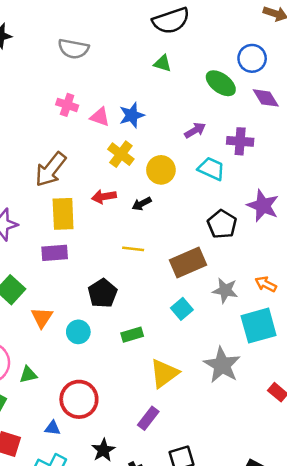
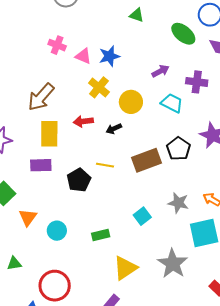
brown rectangle: (188, 262) -> (147, 160), moved
black pentagon: (103, 293) -> (79, 180), moved

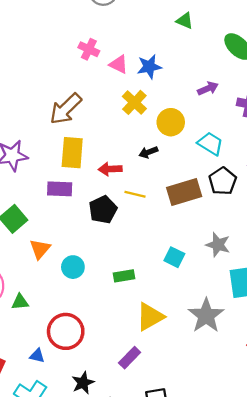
cyan trapezoid: (172, 103) -> (210, 144), moved
red arrow: (83, 121) -> (110, 169), moved
cyan square: (142, 216) -> (174, 257), turned -30

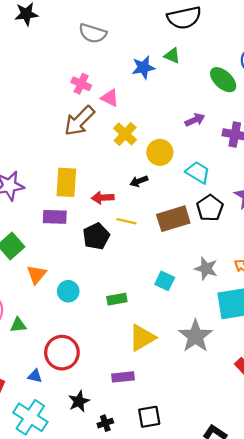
blue star: (149, 67) -> (143, 67), moved
brown arrow: (66, 109) -> (79, 121), moved
purple rectangle: (130, 358) -> (123, 377), turned 40

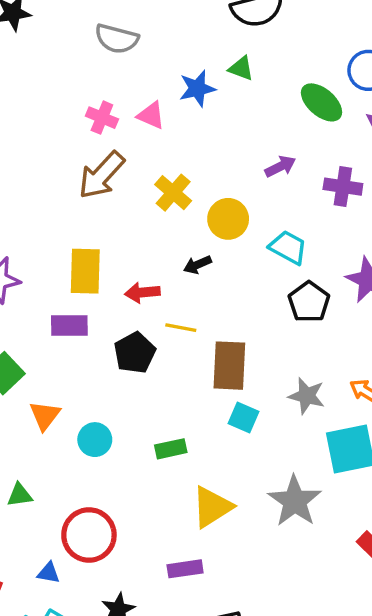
pink triangle: (110, 98) -> (151, 115), moved
brown rectangle: (173, 219) -> (229, 366), moved, turned -68

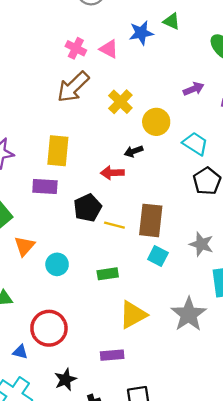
red arrow: (142, 292) -> (112, 173), moved
yellow line: (181, 328) -> (114, 225), moved

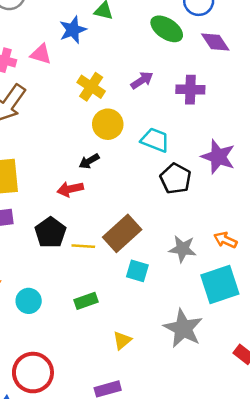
yellow cross: (120, 102) -> (91, 87), moved
brown rectangle: (151, 220) -> (122, 233), turned 52
yellow triangle: (133, 315) -> (122, 340), size x0.6

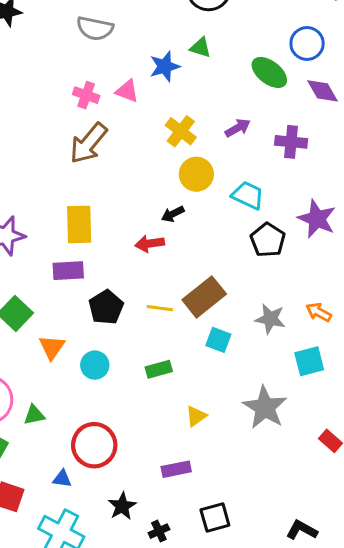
black pentagon: (50, 233) -> (106, 307), moved
cyan square: (220, 284) -> (309, 361), size x0.7

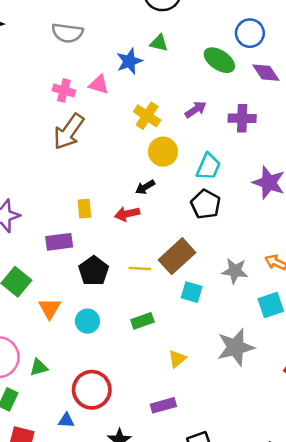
cyan trapezoid: (248, 195) -> (208, 167), turned 92
yellow rectangle: (79, 224) -> (84, 209), moved, size x0.6
black pentagon: (268, 240) -> (206, 204), moved
gray star: (265, 407) -> (236, 347), turned 30

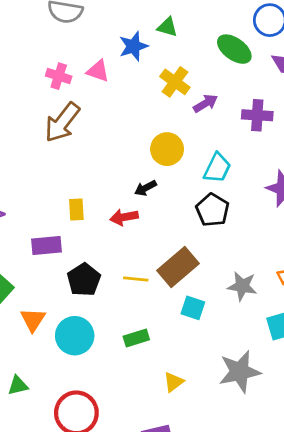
yellow cross: (147, 116) -> (175, 82), moved
cyan circle: (87, 321) -> (75, 336), size x1.4

